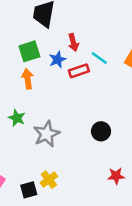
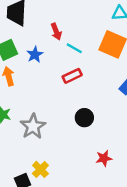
red arrow: (73, 42) -> (56, 32), moved
red rectangle: (79, 71) -> (72, 76), moved

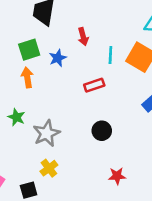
cyan line: (74, 48) -> (110, 55), moved, turned 56
yellow cross: (40, 169) -> (49, 168), moved

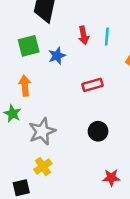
cyan line: (110, 55) -> (107, 36), moved
orange arrow: (27, 78) -> (25, 86), moved

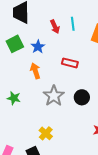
red rectangle: (93, 85) -> (70, 63), turned 42
orange arrow: (25, 86) -> (35, 71), moved
gray star: (42, 131) -> (54, 96), moved

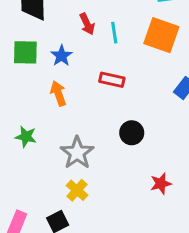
cyan line: (73, 24) -> (114, 33), moved
green square: (15, 44) -> (25, 52), turned 30
gray star: (54, 96) -> (77, 153), moved

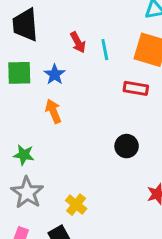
red rectangle: (112, 80) -> (136, 88), moved
gray star: (77, 153) -> (27, 193), moved

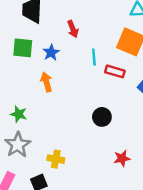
cyan line: (105, 50) -> (94, 57), moved
yellow cross: (76, 205) -> (56, 159), turned -35

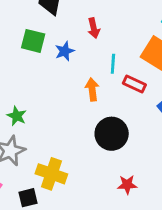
orange arrow: (46, 82) -> (92, 89), moved
black circle: (102, 117) -> (112, 134), size x1.5
yellow cross: (56, 159) -> (51, 174), size x1.5

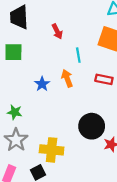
blue star: (65, 51) -> (42, 84), moved
red rectangle: (134, 84) -> (104, 79), moved
black circle: (112, 134) -> (92, 126), moved

